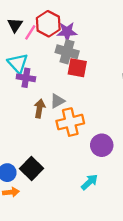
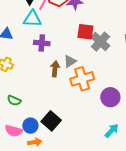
gray cross: (67, 52) -> (100, 42), moved, turned 30
cyan triangle: (18, 63) -> (32, 19), moved, turned -42
cyan arrow: (89, 182) -> (112, 131), moved

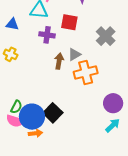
red square: (85, 32) -> (69, 22), moved
purple circle: (110, 97) -> (113, 103), moved
green semicircle: (14, 101) -> (16, 107), moved, turned -88
blue circle: (30, 126) -> (32, 117), size x1.6

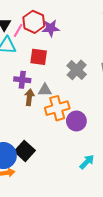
purple cross: (47, 35) -> (22, 80), moved
gray triangle: (74, 54) -> (45, 90), turned 32
purple circle: (113, 103) -> (76, 121), moved

